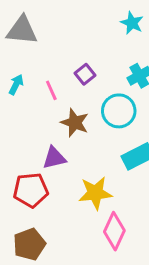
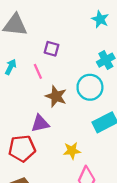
purple square: (85, 74) -> (51, 49), moved, turned -35
yellow star: (95, 193) -> (72, 151), size x0.7

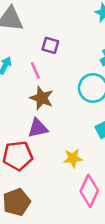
brown star: (56, 96) -> (42, 98), moved

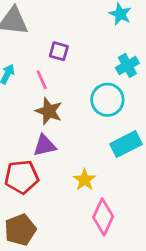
yellow star: (73, 158) -> (85, 180), turned -30

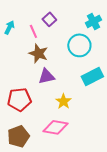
purple square: (59, 51) -> (49, 19), moved, turned 32
purple triangle: (45, 145) -> (46, 76), moved
pink diamond: (103, 217) -> (55, 127), moved, turned 75

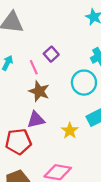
purple triangle: (46, 76) -> (36, 120), moved
yellow star: (63, 101) -> (70, 131), moved

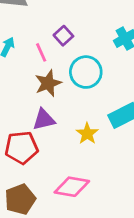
cyan circle: (84, 83) -> (86, 72), moved
brown star: (39, 91) -> (48, 83), turned 30

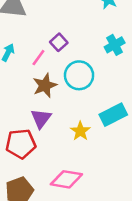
pink line: (41, 52) -> (38, 58), turned 60
purple triangle: (44, 120) -> (41, 118), turned -40

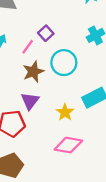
pink diamond: (66, 179) -> (68, 145), moved

